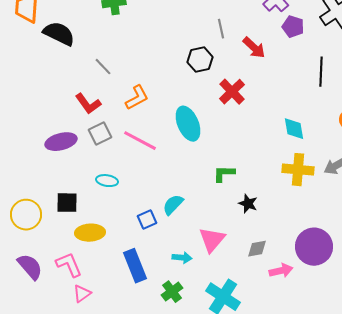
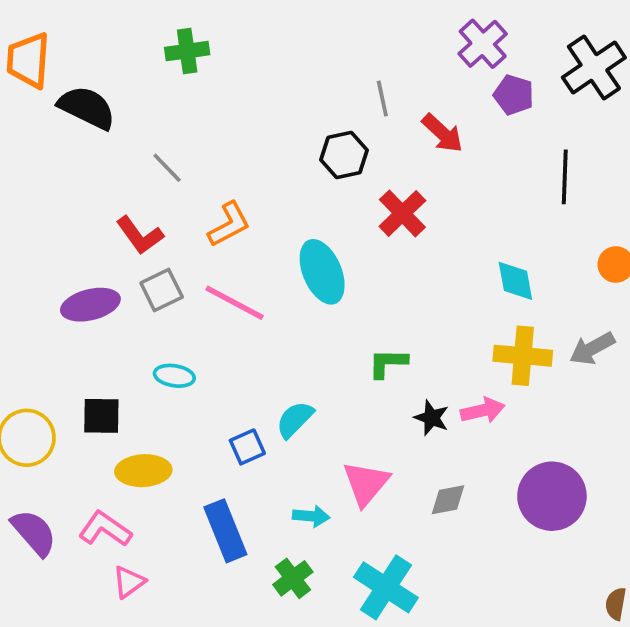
pink L-shape: (69, 265) -> (105, 529), turned -32
pink arrow: (281, 271) -> (483, 410), moved

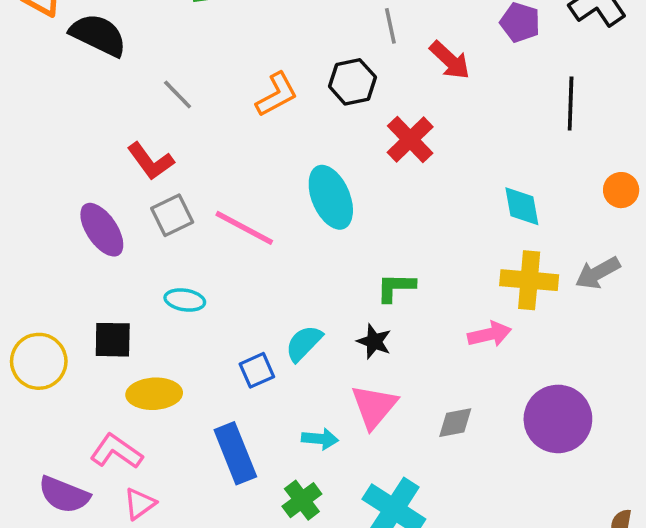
orange L-shape: (229, 224) -> (277, 94), moved
purple ellipse: (90, 305) -> (102, 230), turned 70
black star: (432, 418) -> (374, 341), moved
purple semicircle: (34, 533) -> (64, 495), moved, turned 153

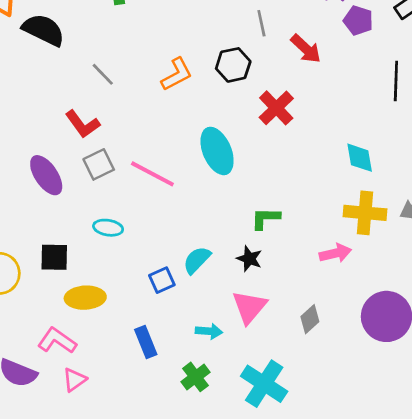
gray diamond: (455, 423) -> (310, 319), turned -32
blue rectangle: (235, 453) -> (146, 342), size x0.7

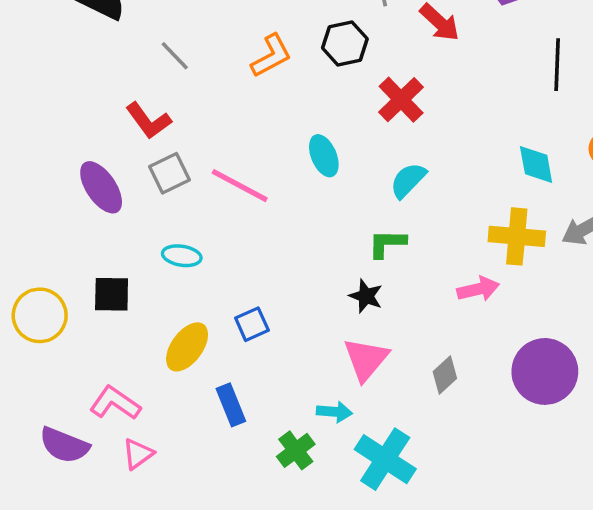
cyan ellipse: (217, 151) -> (324, 156), size x0.7
cyan diamond: (360, 158) -> (536, 165), moved
cyan semicircle: (197, 260) -> (408, 180), moved
yellow ellipse: (85, 298) -> (187, 347), moved, turned -51
cyan arrow: (209, 331) -> (334, 412), moved

